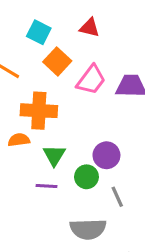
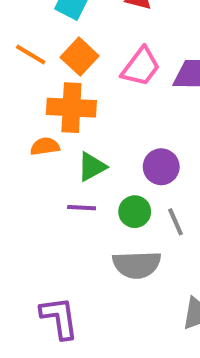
orange square: (57, 61) -> (80, 57), moved
green triangle: (54, 155) -> (92, 167), turned 30
green circle: (86, 177) -> (135, 212), moved

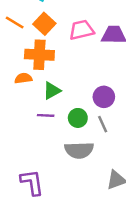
pink trapezoid: (141, 67) -> (82, 30), turned -140
purple circle: (161, 167) -> (104, 97), moved

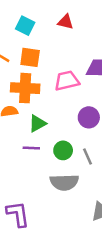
orange square: (44, 24) -> (30, 57), turned -35
pink trapezoid: (82, 30) -> (67, 81), moved
purple circle: (104, 97) -> (89, 117), moved

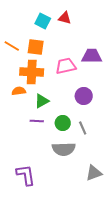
cyan square: (25, 26) -> (43, 21), moved

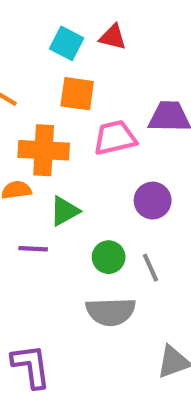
orange square: (36, 47) -> (77, 94), moved
purple line: (37, 121) -> (33, 249), moved

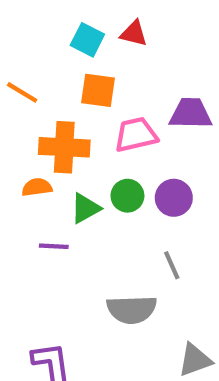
green circle: (109, 257) -> (127, 196), moved

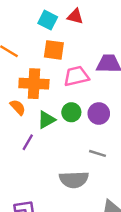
orange semicircle: (37, 187) -> (18, 107), turned 56
purple line: (54, 246) -> (28, 142), turned -63
gray line: (172, 265) -> (98, 153), turned -49

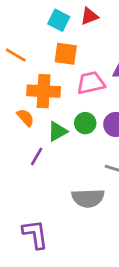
red triangle: (75, 16) -> (89, 16), turned -35

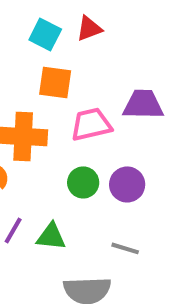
green triangle: (57, 131) -> (51, 236), moved, turned 35

